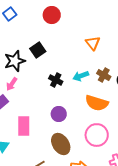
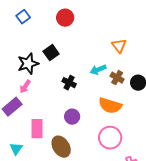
orange triangle: (93, 43) -> (119, 46), moved
cyan arrow: (81, 76) -> (98, 70), moved
brown ellipse: (61, 144) -> (61, 147), moved

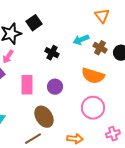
pink rectangle: (37, 129) -> (27, 85), moved

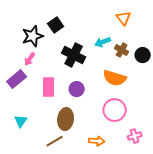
black cross: (52, 53) -> (74, 55), size x1.6
brown ellipse: (44, 117) -> (66, 119), turned 40

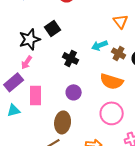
black cross: (74, 55) -> (71, 58), size x0.7
pink rectangle: (49, 87) -> (36, 95), moved
cyan triangle: (21, 121) -> (14, 110), moved, turned 40

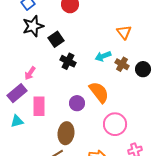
black star: (30, 39) -> (33, 26), moved
black cross: (71, 58) -> (68, 61), moved
orange semicircle: (112, 81) -> (99, 92), moved, turned -145

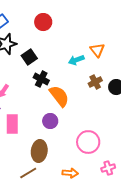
cyan arrow: (103, 56) -> (76, 60), moved
brown cross: (122, 64) -> (95, 82), turned 32
orange semicircle: (99, 92) -> (59, 96), moved

